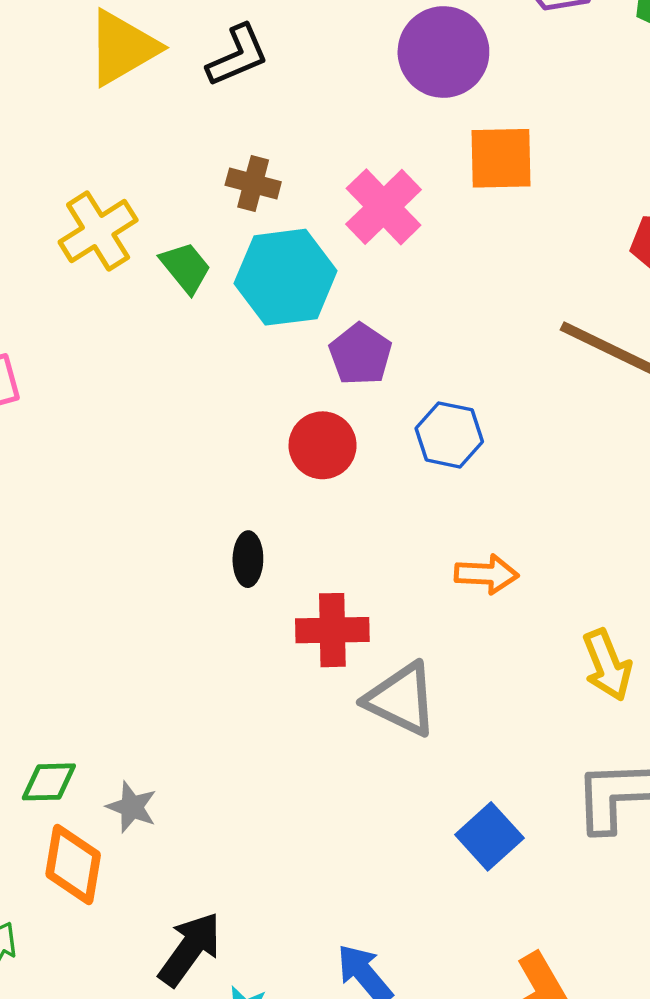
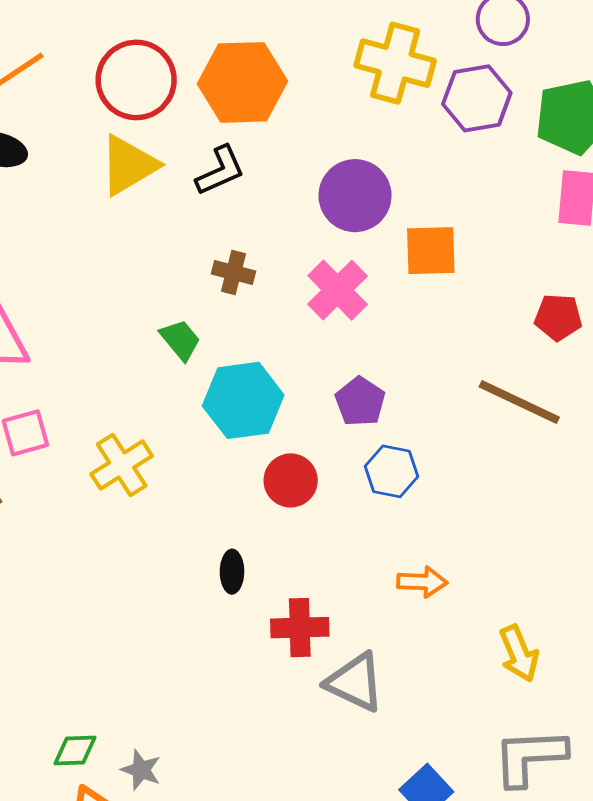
purple circle: (443, 52) -> (355, 196), moved
yellow cross: (98, 231) -> (122, 465), moved
cyan hexagon: (286, 277) -> (243, 400), moved
purple pentagon: (360, 354) -> (360, 402), moved

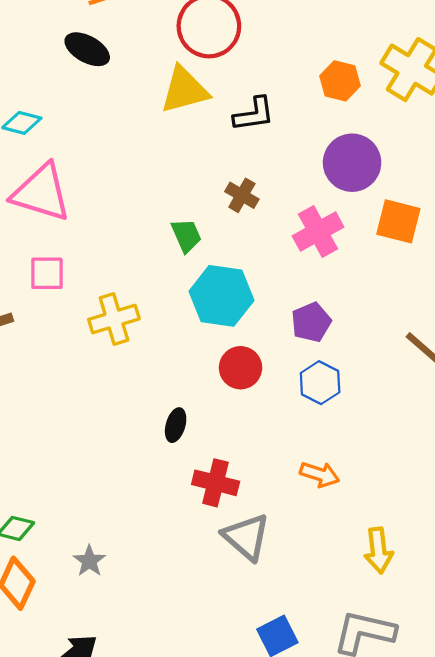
orange hexagon: (242, 82) -> (340, 81), moved, size x0.6
gray star: (141, 770) -> (89, 561), moved

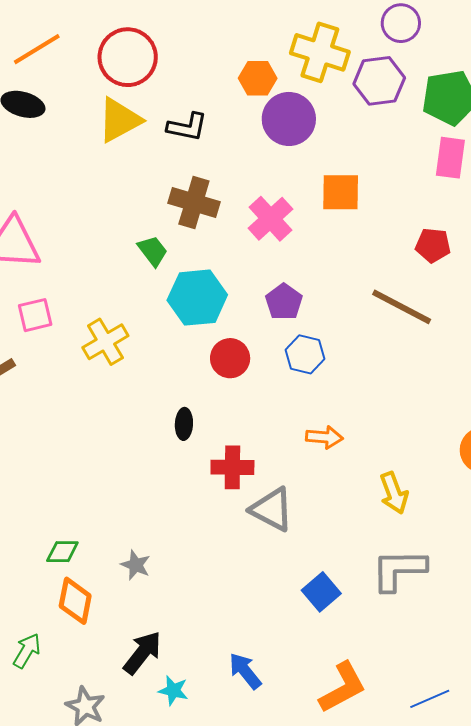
black L-shape: (254, 114) -> (187, 127), turned 33
purple circle: (352, 163) -> (289, 119), moved
brown cross: (242, 195) -> (194, 203), size x1.6

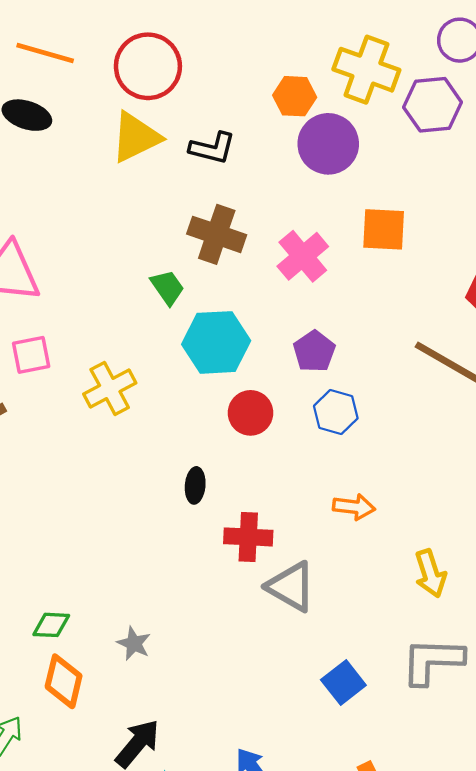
orange line: (37, 49) -> (45, 53), turned 45

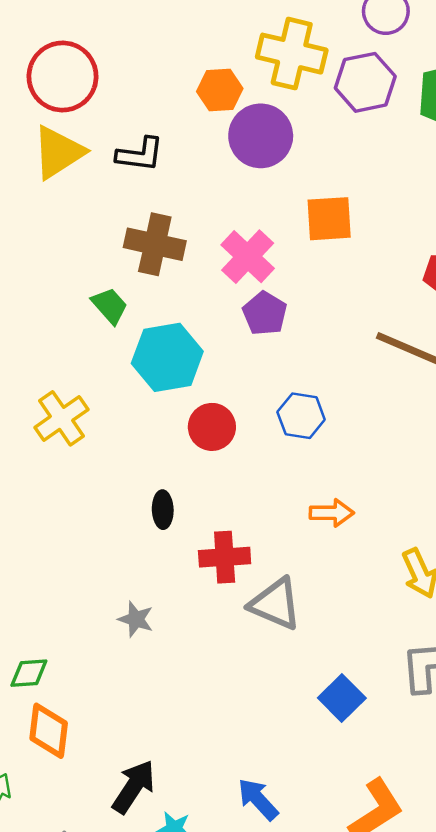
purple pentagon: (314, 351) -> (265, 313), moved
gray star: (134, 644) -> (136, 619), moved

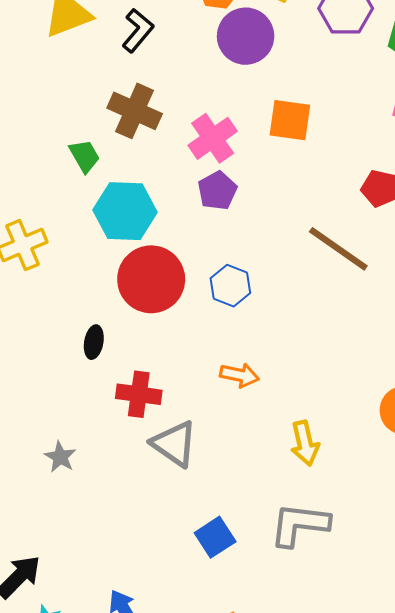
black L-shape: (140, 154) -> (138, 30), turned -69
red circle: (212, 427) -> (151, 279), size x1.6
gray star: (136, 619) -> (60, 457), moved

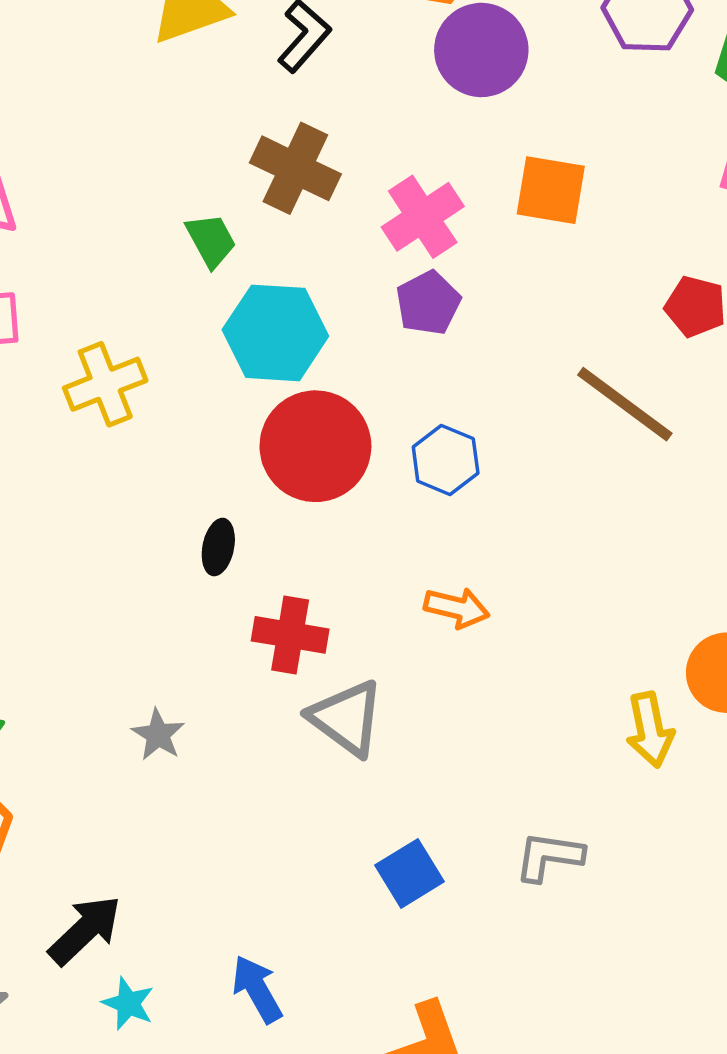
yellow arrow: (305, 443) -> (650, 730), moved
gray L-shape: (299, 525) -> (549, 856), size x0.7

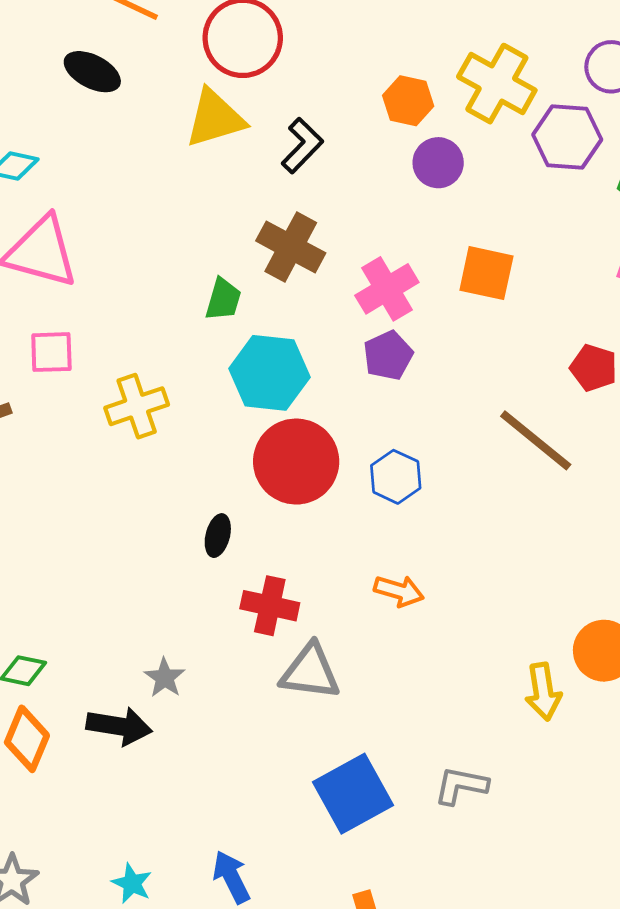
purple circle: (481, 50) -> (438, 163), size x0.7
green trapezoid: (211, 240) -> (223, 299), turned 42
gray triangle: (347, 718) -> (310, 672), turned -32
blue square: (410, 873) -> (353, 794), size x1.5
black arrow: (85, 930) -> (119, 726), moved, turned 50

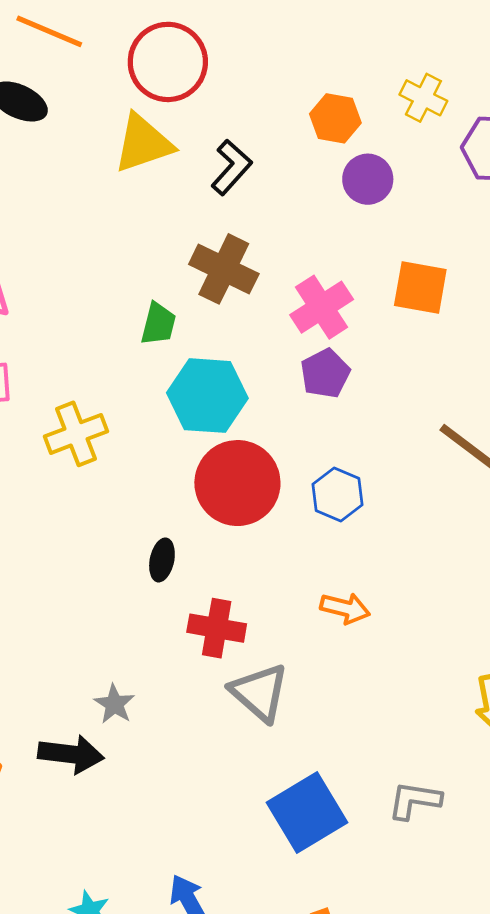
yellow cross: (497, 84) -> (423, 98), size x0.6
gray triangle: (310, 672) -> (260, 692), turned 36

